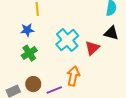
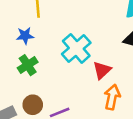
red triangle: (92, 48) -> (102, 70), moved
orange arrow: (73, 76) -> (112, 97), moved

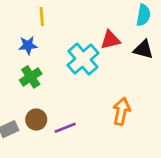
red triangle: (102, 70) -> (110, 40), moved, turned 30

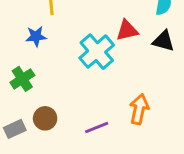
green cross: (31, 77) -> (22, 79), moved
purple line: (65, 128) -> (97, 127), moved

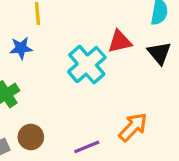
black triangle: (163, 41) -> (159, 53), turned 35
orange arrow: (139, 109) -> (133, 127), turned 32

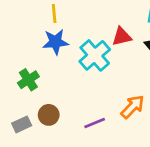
blue star: (21, 48) -> (55, 42), moved, size x1.4

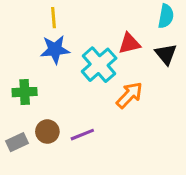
green cross: (28, 80) -> (25, 92), turned 30
orange arrow: (133, 107) -> (129, 95), moved
purple line: (95, 123) -> (82, 135), moved

